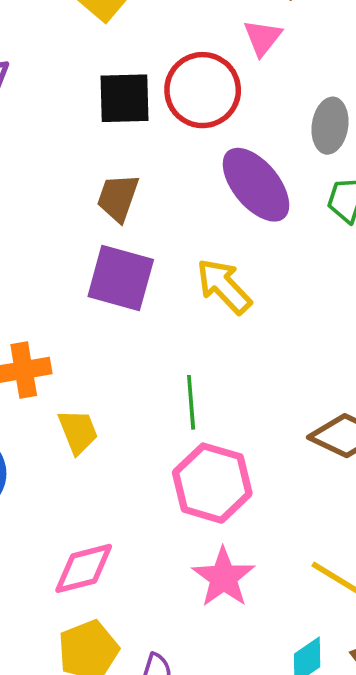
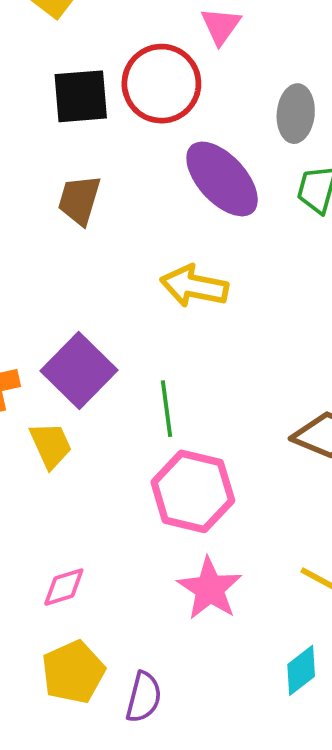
purple square: (121, 278) -> (79, 370), moved, turned 32
yellow arrow: (224, 286) -> (194, 286), turned -32
pink diamond: (84, 568) -> (64, 587), size x0.7

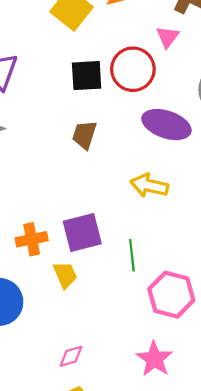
purple ellipse: (222, 179) -> (166, 125), turned -30
purple square: (79, 370) -> (82, 232), turned 30
pink hexagon: (193, 491) -> (171, 295), moved

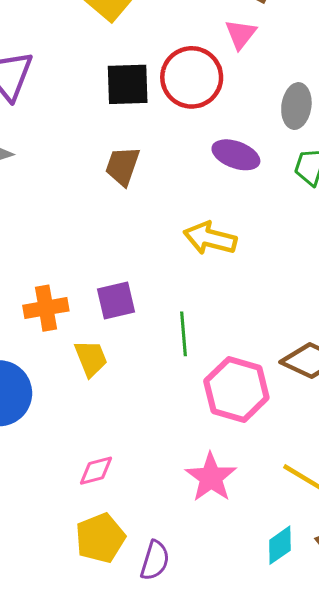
purple ellipse: (166, 125) -> (236, 155), size x0.7
purple square: (82, 232) -> (116, 301), size x0.7

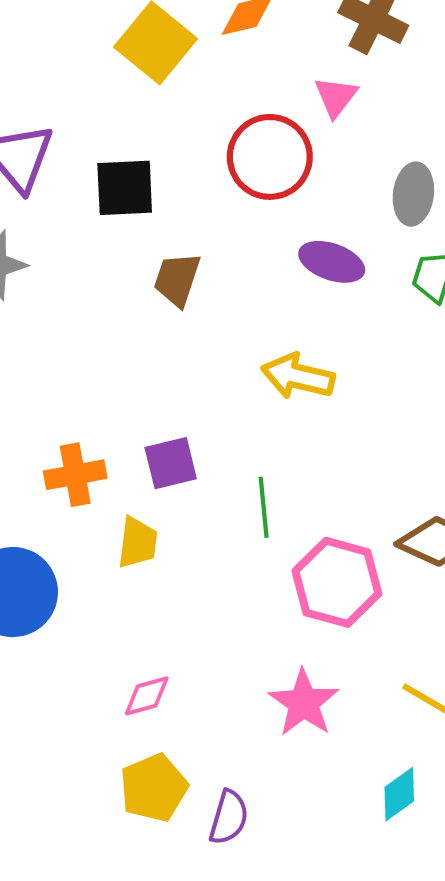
black square: (128, 84) -> (125, 188), moved
yellow trapezoid: (91, 358) -> (138, 543), turned 30

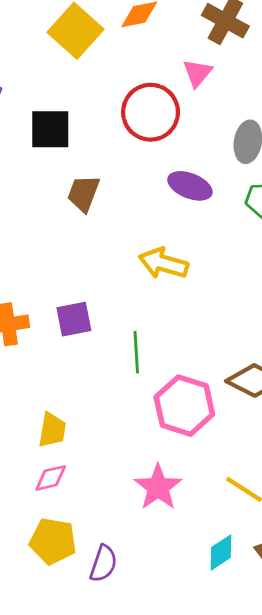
yellow trapezoid: (138, 543) -> (52, 430), moved
yellow pentagon: (154, 788) -> (53, 541), turned 30

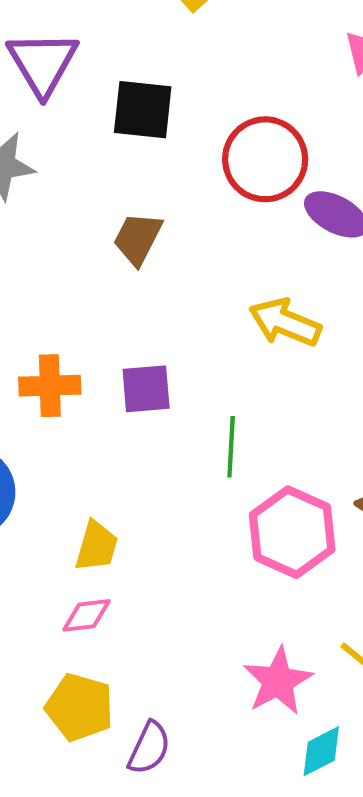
red circle: (151, 112) -> (265, 159), moved
brown trapezoid: (84, 193) -> (138, 239), moved
pink star: (158, 487) -> (278, 681), moved

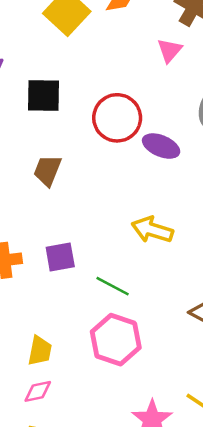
yellow arrow: (285, 322) -> (152, 230), moved
green line: (231, 447) -> (113, 286), turned -60
pink hexagon: (292, 532) -> (116, 340), moved

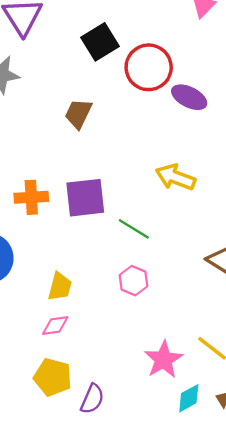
black square: (44, 95) -> (100, 42), moved, turned -36
purple square: (60, 257) -> (85, 198), size x1.4
pink hexagon: (116, 340) -> (133, 281), size x0.6

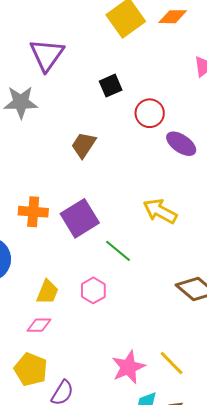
black square: (100, 42) -> (111, 86), size x0.7
red circle: (149, 67) -> (150, 113), size x0.7
purple square: (85, 198) -> (80, 218), turned -33
pink hexagon: (133, 281) -> (93, 290), moved

